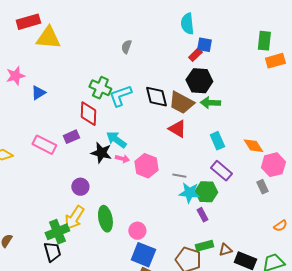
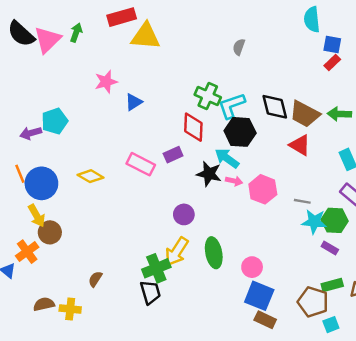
red rectangle: (195, 55) -> (332, 63), moved
black hexagon: (199, 81) -> (240, 132), moved
purple rectangle: (202, 215) -> (330, 248), turned -32

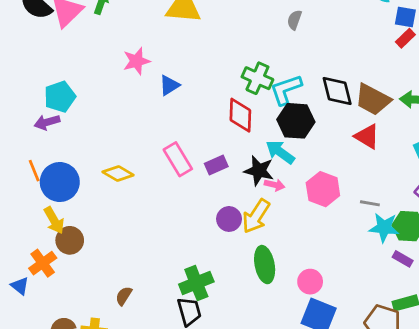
cyan pentagon: (55, 121) -> (60, 97), moved
purple rectangle: (173, 155) -> (216, 165), moved
pink rectangle: (141, 164) -> (178, 159), turned 32
pink arrow: (234, 181) -> (275, 185), moved
yellow arrow: (177, 252) -> (256, 216), moved

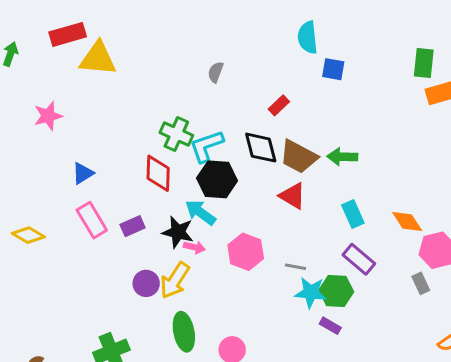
red rectangle: (405, 38) -> (279, 105), moved
blue triangle: (169, 85) -> (83, 173), moved

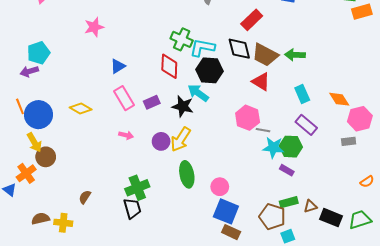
red rectangle: (279, 105) -> (252, 20), size x1.5
cyan L-shape: (206, 146) -> (202, 48), turned 30
pink arrow: (194, 247) -> (126, 135), moved
pink hexagon: (246, 252) -> (248, 118), moved
gray rectangle: (421, 283) -> (349, 141), turned -72

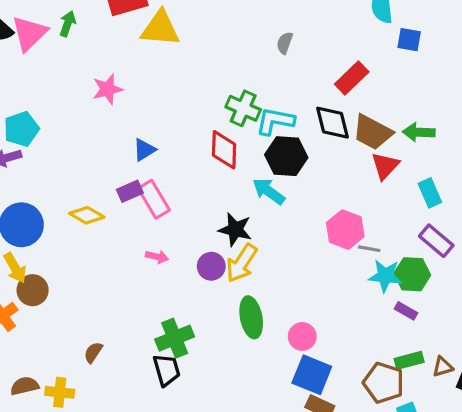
red triangle: (261, 82) -> (385, 166), moved, turned 42
purple rectangle: (152, 102) -> (130, 191), moved
black star: (183, 106) -> (235, 230), moved

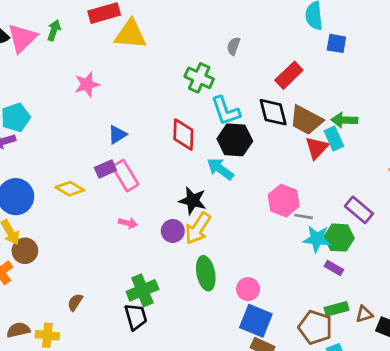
green cross: (243, 108) -> (199, 78), moved
cyan L-shape: (275, 121) -> (226, 111), turned -120
cyan rectangle: (430, 193) -> (334, 139), moved

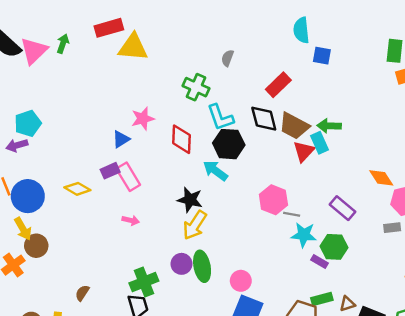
pink star: (87, 84) -> (143, 119), moved
purple circle: (173, 231) -> (181, 264), moved
green hexagon: (339, 238) -> (334, 247), moved

